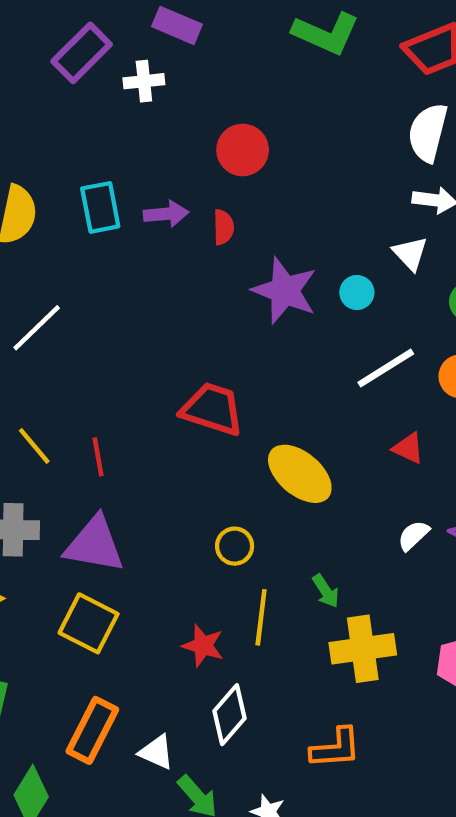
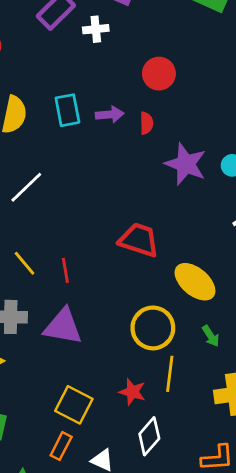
yellow circle: (235, 546) -> (153, 328), size x1.8
green arrow: (326, 591) -> (211, 336), moved
yellow square: (89, 623) -> (74, 405), moved
orange rectangle: (92, 730) -> (61, 446), size x0.7

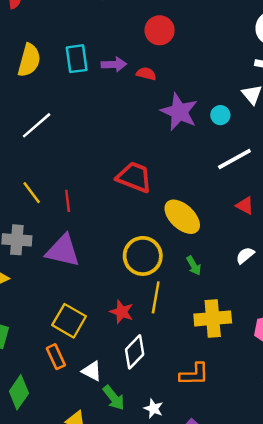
red semicircle: (146, 123) -> (146, 74), turned -78
orange rectangle: (61, 446) -> (56, 357), turned -55

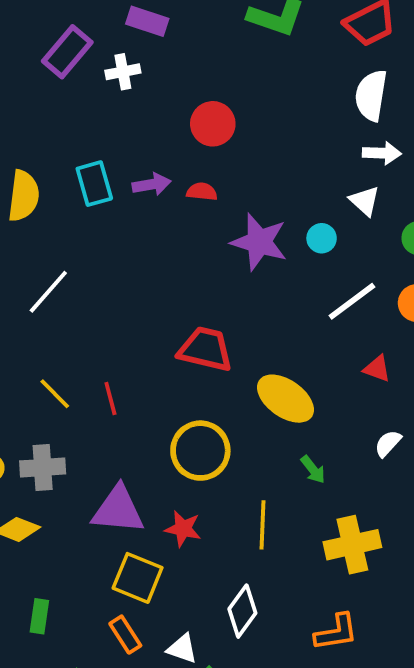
purple triangle: (63, 251) -> (118, 510), moved
yellow circle: (143, 256) -> (200, 451), moved
red star: (122, 312) -> (183, 529), moved

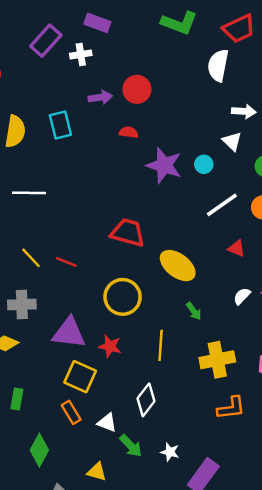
white semicircle: (371, 95) -> (218, 65), moved
purple arrow: (152, 184) -> (100, 97), moved
white line: (48, 292) -> (29, 193), turned 48
red line: (110, 399) -> (66, 262), turned -55
orange L-shape: (336, 632) -> (231, 408), moved

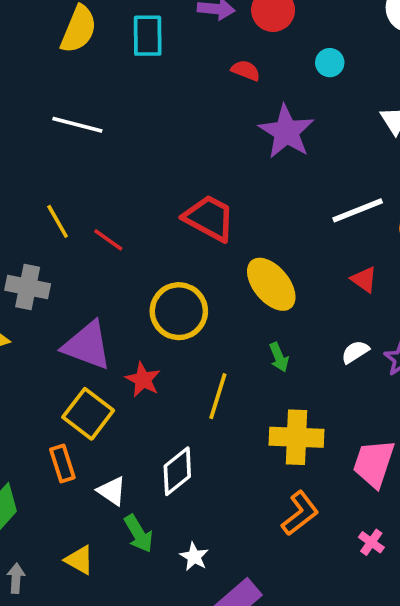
cyan circle: (204, 164) -> (330, 63), moved
orange L-shape: (231, 408) -> (300, 513), turned -44

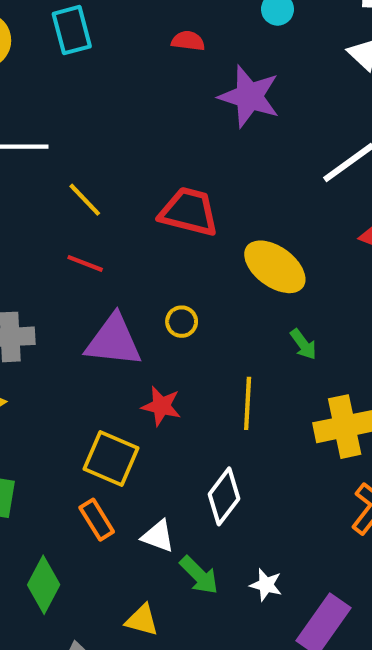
yellow line: (58, 221) -> (85, 200), moved
yellow circle: (179, 311) -> (182, 322), size x0.5
purple triangle: (87, 346) -> (114, 341), moved

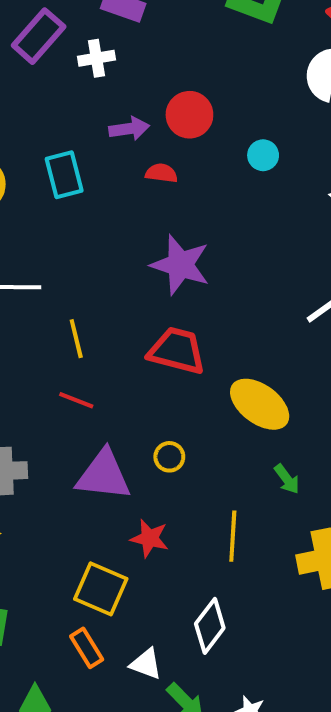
red semicircle: (188, 41) -> (161, 173), moved
purple star: (249, 96) -> (180, 265), moved
yellow line: (85, 200) -> (76, 339), turned 30

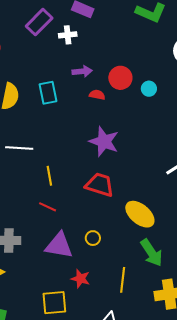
red circle: (189, 115) -> (120, 78), moved
green arrow: (287, 479) -> (151, 253), size x1.8
yellow square: (101, 589) -> (54, 303), turned -32

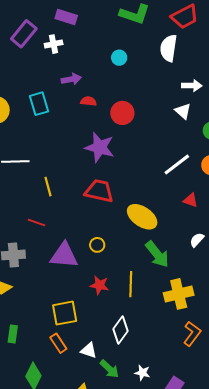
red circle: (120, 78) -> (122, 113), moved
cyan circle: (149, 89) -> (119, 58), moved
red line: (48, 207) -> (37, 223), moved
red star: (80, 279) -> (99, 285), moved

